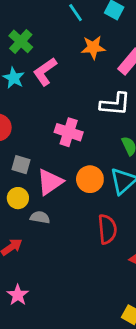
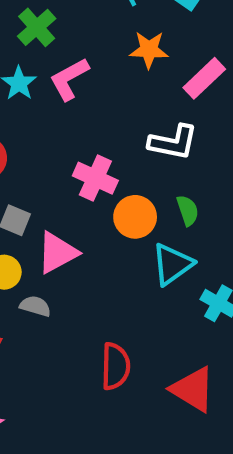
orange circle: (90, 179) -> (135, 217), moved
red semicircle: (107, 229) -> (115, 366), moved

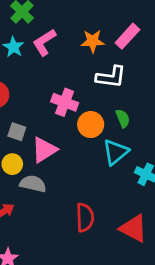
orange star: (149, 50) -> (93, 41), moved
gray semicircle: (35, 306) -> (33, 184), size x1.4

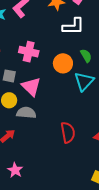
pink cross: (65, 102) -> (29, 52), moved
pink triangle: (44, 150) -> (31, 87), turned -35

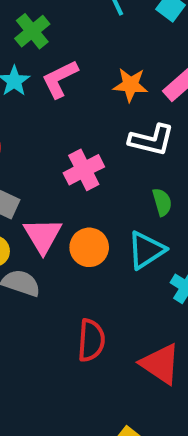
pink cross: (29, 52) -> (84, 170), moved, turned 36
orange circle: (63, 63) -> (89, 247), moved

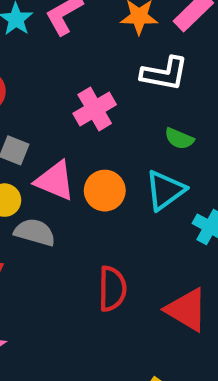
green semicircle: (162, 202) -> (179, 139), turned 132
pink triangle: (43, 236) -> (55, 181), turned -33

